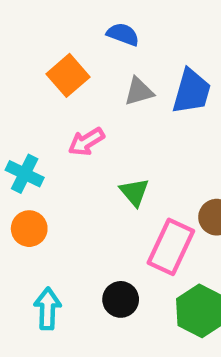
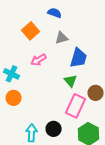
blue trapezoid: (191, 91) -> (79, 58), moved
green triangle: (134, 192) -> (71, 81), moved
cyan arrow: (47, 309) -> (32, 133), moved

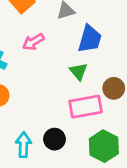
pink rectangle: (76, 106) -> (86, 107), turned 55

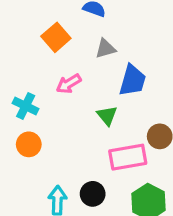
green triangle: (78, 71) -> (107, 116), moved

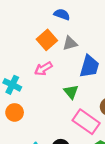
orange square: (56, 37) -> (47, 40), moved
pink rectangle: (128, 157) -> (86, 122), turned 45

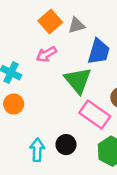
green triangle: (71, 92) -> (78, 80), size x1.6

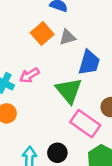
pink arrow: (46, 54) -> (29, 75), moved

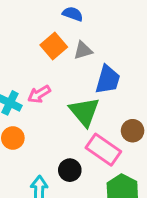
black circle: (57, 153) -> (70, 170), moved

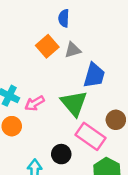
blue semicircle: (73, 14) -> (64, 18), turned -108
pink arrow: (39, 94) -> (35, 103), moved

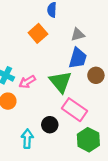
gray triangle: (73, 50) -> (78, 35), moved
brown circle: (116, 120) -> (96, 75), moved

